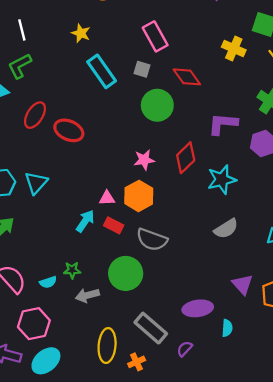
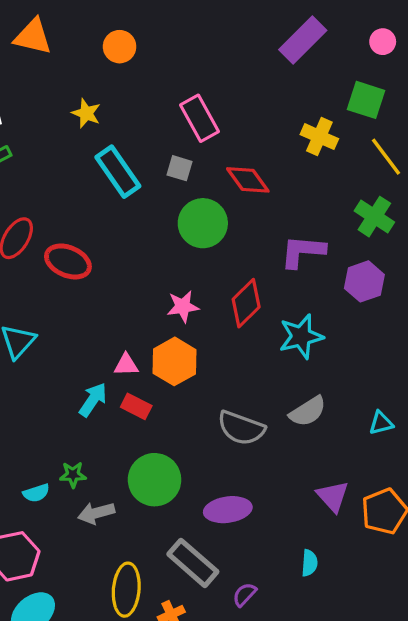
gray semicircle: (152, 240) -> (241, 428), moved
purple ellipse: (198, 308) -> (228, 510), moved

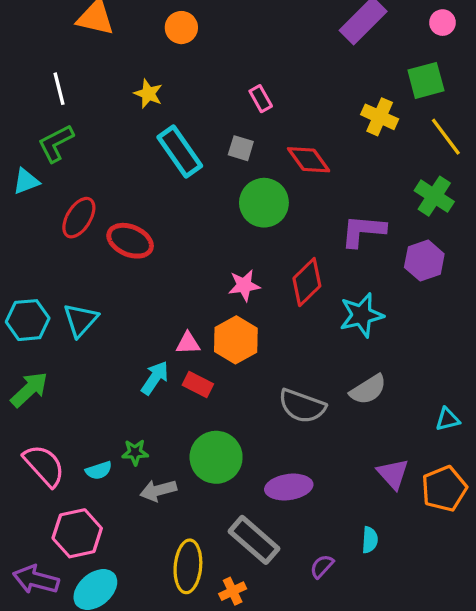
green square: (366, 100) -> (426, 80), turned -33
pink rectangle: (199, 118) -> (261, 99), size x0.6
cyan triangle: (381, 423) -> (447, 419), moved
purple semicircle: (244, 595) -> (322, 566), moved

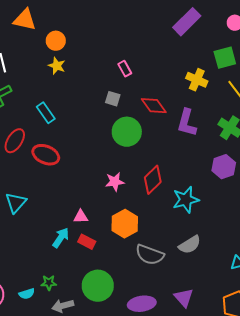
orange circle: (181, 28) -> (56, 41), moved
cyan rectangle: (180, 151) -> (46, 113), moved, size x0.7
purple L-shape: (363, 231) -> (187, 123), moved, turned -80
orange hexagon: (236, 340) -> (125, 224), moved
purple triangle: (393, 474) -> (184, 298), moved

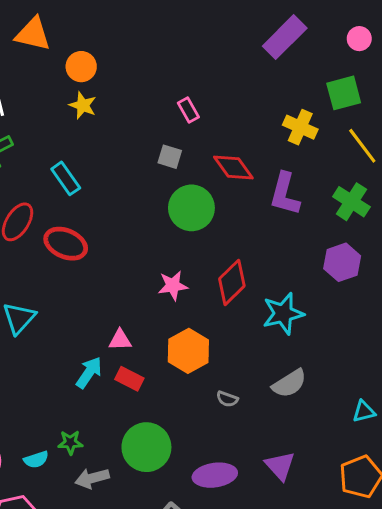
gray semicircle: (150, 255) -> (227, 399), size x0.5

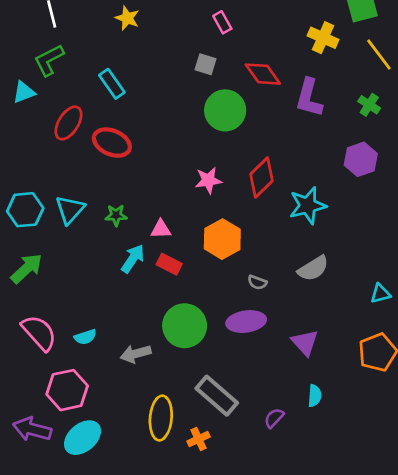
green cross: (351, 202) -> (369, 105), size x0.7
green star: (70, 442) -> (116, 215), moved
purple ellipse: (215, 475) -> (246, 322), moved

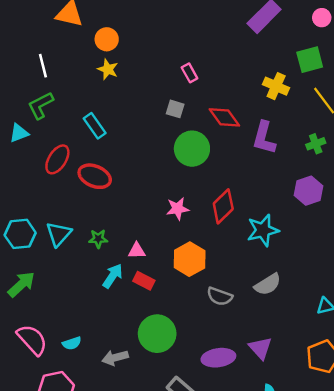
green cross: (369, 105) -> (316, 144), turned 36
gray semicircle: (257, 282) -> (220, 296), size x1.5
purple ellipse: (246, 322) -> (218, 358), moved

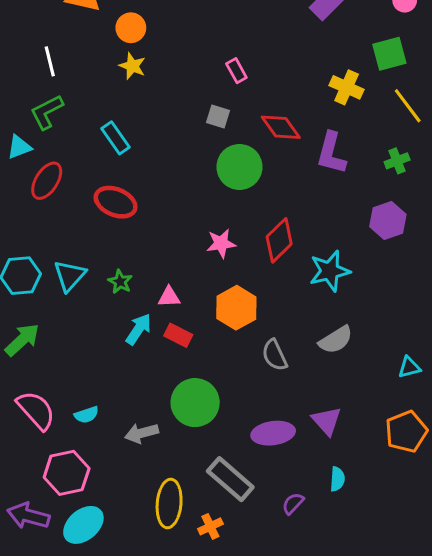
red ellipse: (57, 159) -> (47, 181), moved
green star: (98, 239) -> (120, 282), turned 30
gray semicircle: (220, 296) -> (275, 355), turned 45

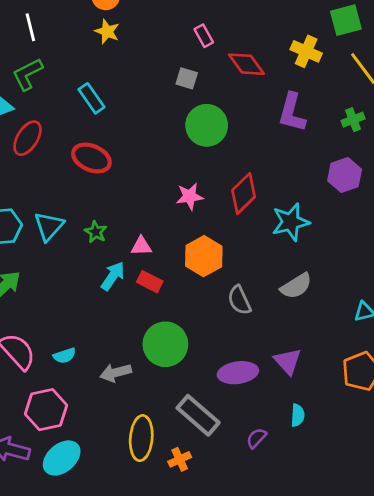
red diamond: (281, 127) -> (246, 64), moved

